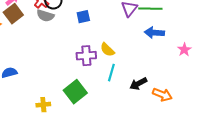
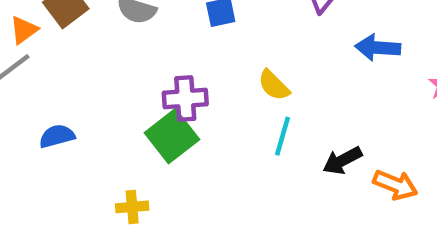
purple cross: (86, 56) -> (185, 99), moved
green square: (75, 92) -> (172, 136), moved

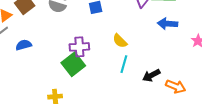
blue semicircle: (57, 136) -> (24, 45), moved

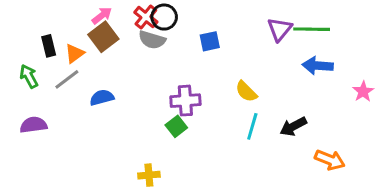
green square: (73, 64) -> (176, 126), size x0.6
black arrow: (151, 75) -> (293, 126), moved

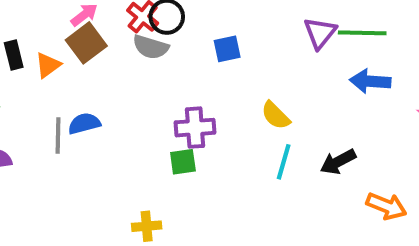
gray line: (67, 79) -> (58, 136), moved, turned -52
green square: (176, 126) -> (183, 162), turned 30

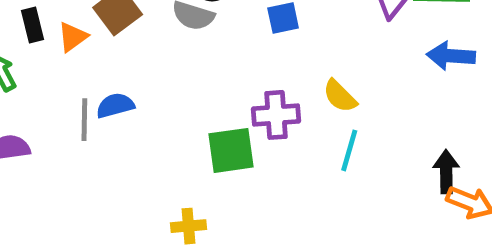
purple cross: (195, 128) -> (276, 115), moved
green square: (183, 162) -> (231, 150), size x1.5
black arrow: (338, 162) -> (446, 172), moved, turned 117

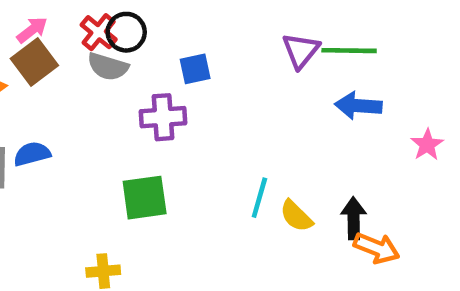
yellow semicircle: (340, 96) -> (296, 216), moved
purple cross: (276, 115) -> (163, 117), moved

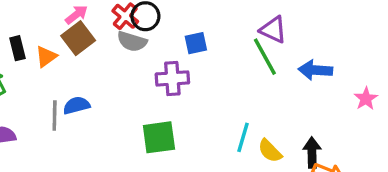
purple triangle: (301, 51) -> (273, 30), turned -44
green line: (349, 51) -> (265, 57), moved, turned 60

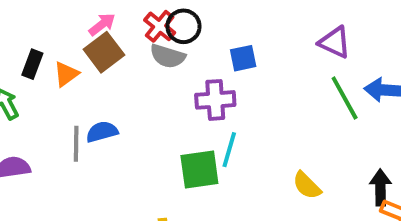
black rectangle: (18, 48) -> (32, 64), turned 35
green line: (265, 57) -> (345, 98), moved
cyan line: (243, 137) -> (229, 150), moved
yellow semicircle: (270, 151) -> (307, 185), moved

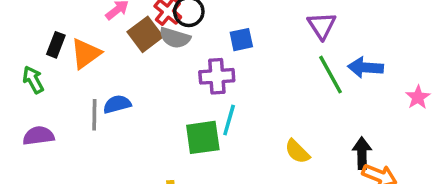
purple triangle: (335, 42) -> (322, 26), turned 32
brown square: (104, 52) -> (145, 34), moved
orange triangle: (66, 74) -> (86, 54), size x1.4

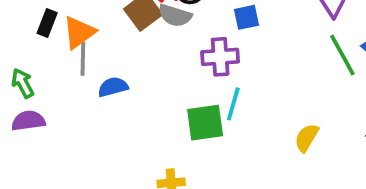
green arrow: (33, 80) -> (23, 83), moved
gray line: (94, 115) -> (83, 59), moved
yellow semicircle: (297, 151) -> (307, 138), turned 76

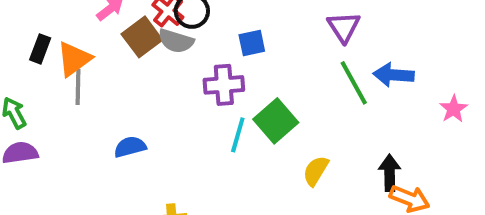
blue semicircle: (113, 87) -> (130, 147), moved
green square: (205, 123) -> (276, 121), moved, turned -33

